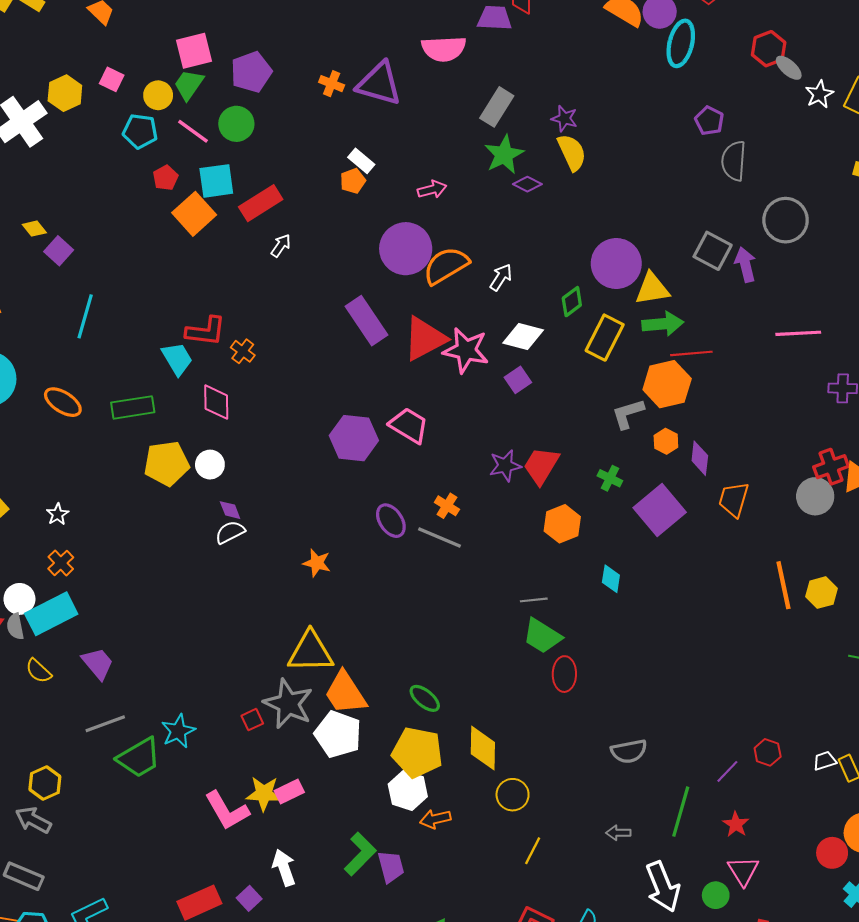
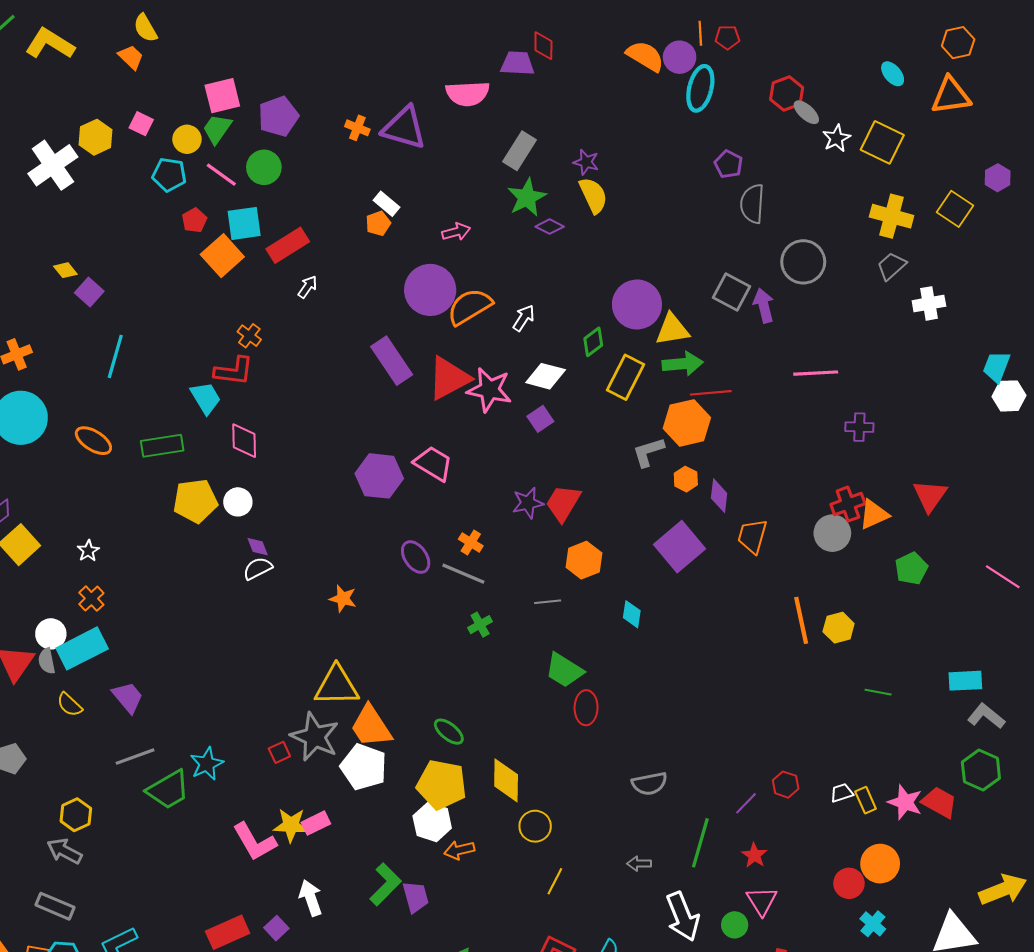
orange cross: (243, 351) -> (249, 336), moved
green cross: (610, 478) -> (480, 625), moved, turned 35
gray line: (534, 600) -> (548, 602), moved

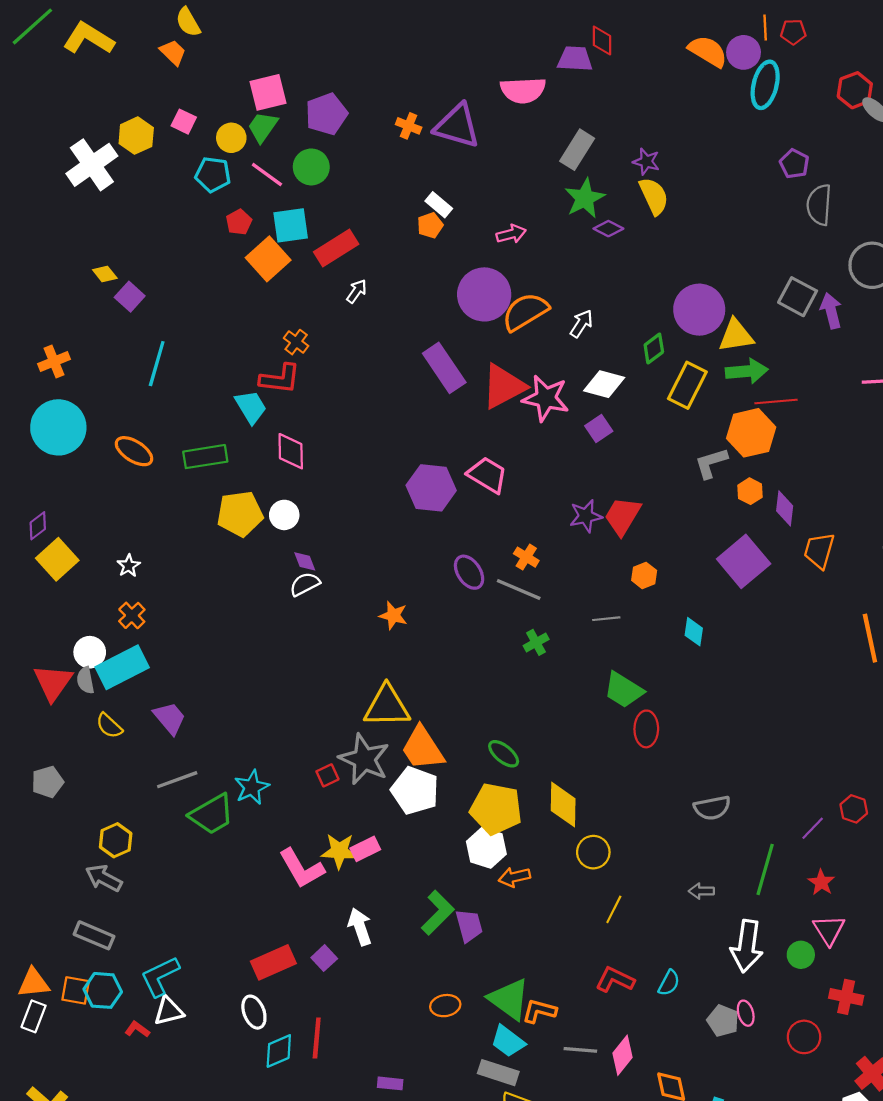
orange hexagon: (584, 560) -> (644, 575), size x0.7
white arrow: (683, 917) -> (747, 946), turned 30

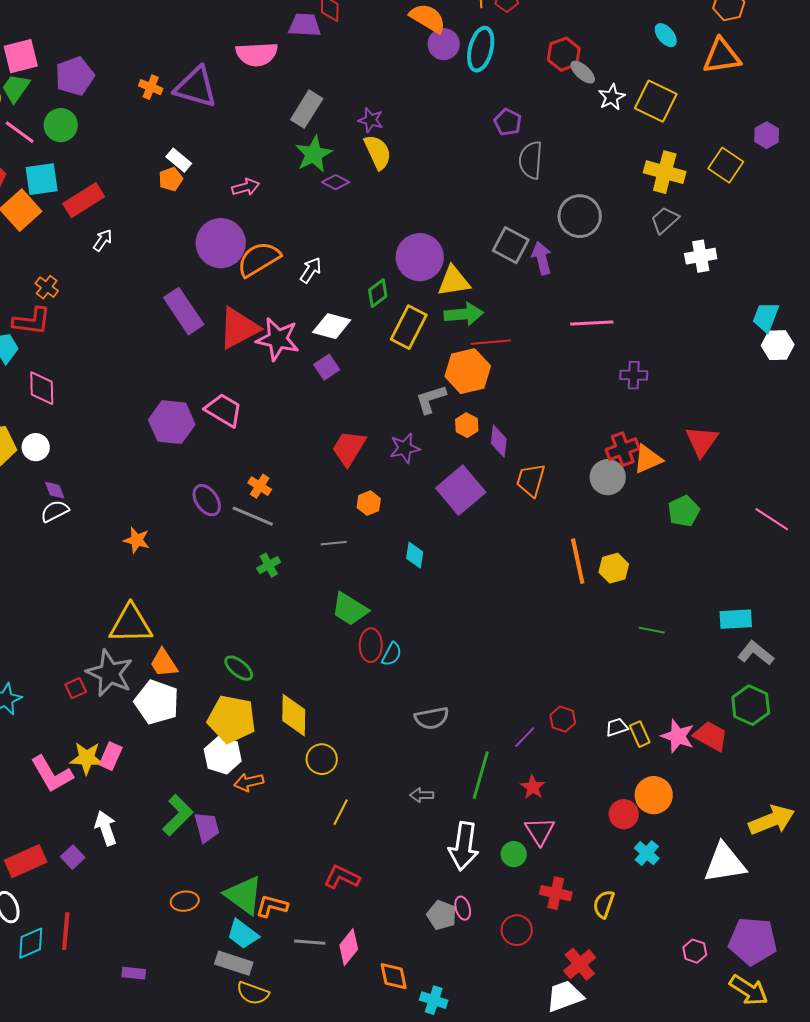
purple circle: (744, 52) -> (444, 44), moved
purple star: (586, 516) -> (405, 448), moved
orange trapezoid: (423, 748) -> (164, 663), size x0.7
pink rectangle: (365, 849) -> (111, 756), turned -40
cyan semicircle: (669, 983) -> (392, 654), moved

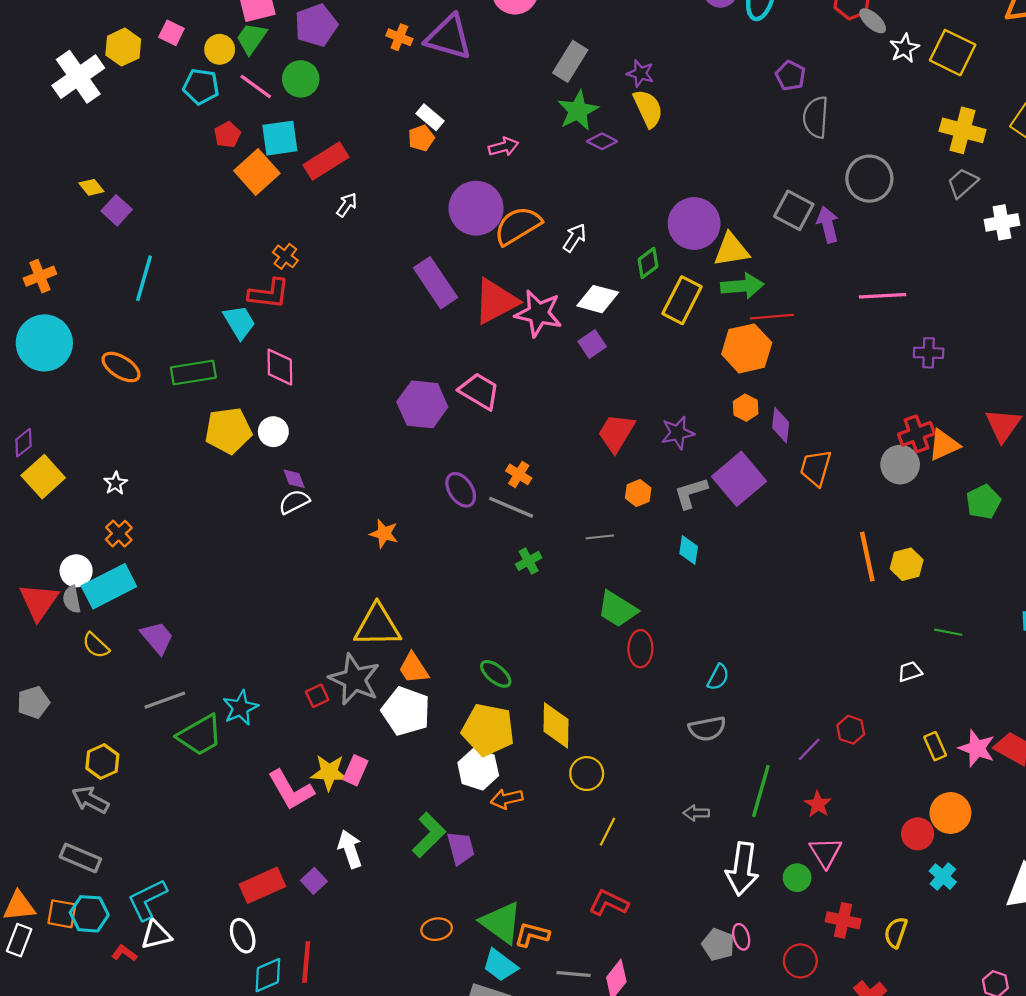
gray L-shape: (431, 399) -> (691, 493), moved
cyan semicircle: (392, 654) -> (718, 677), moved
white trapezoid: (617, 727) -> (910, 672), moved

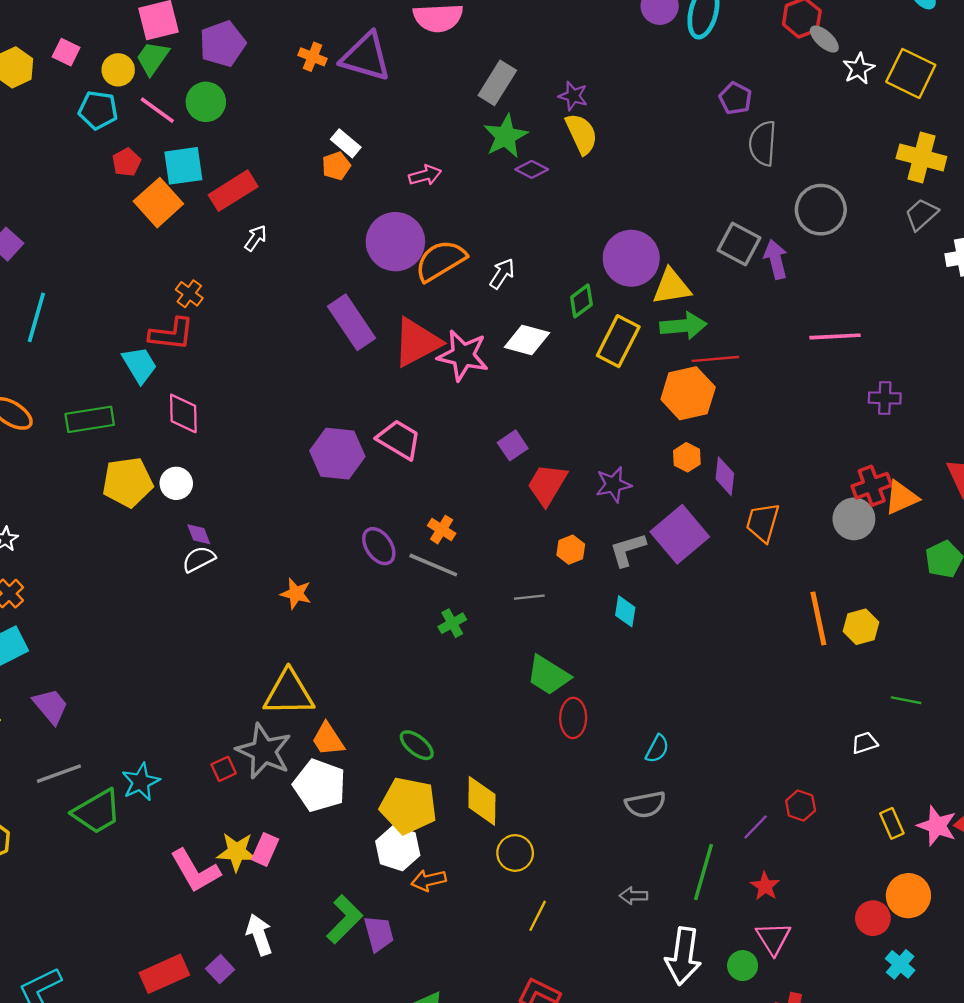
purple square: (592, 344) -> (513, 445), moved

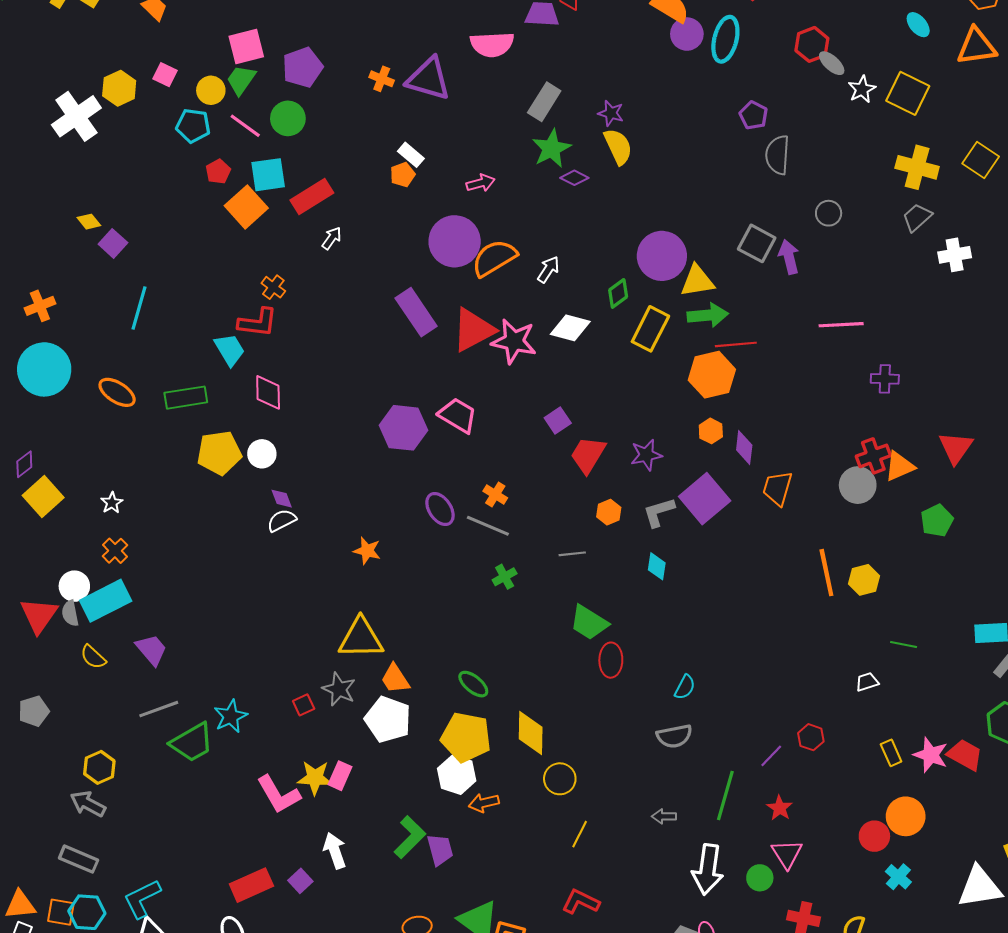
gray circle: (821, 210) -> (829, 213), size x0.6
gray star: (264, 751) -> (339, 689), size x0.7

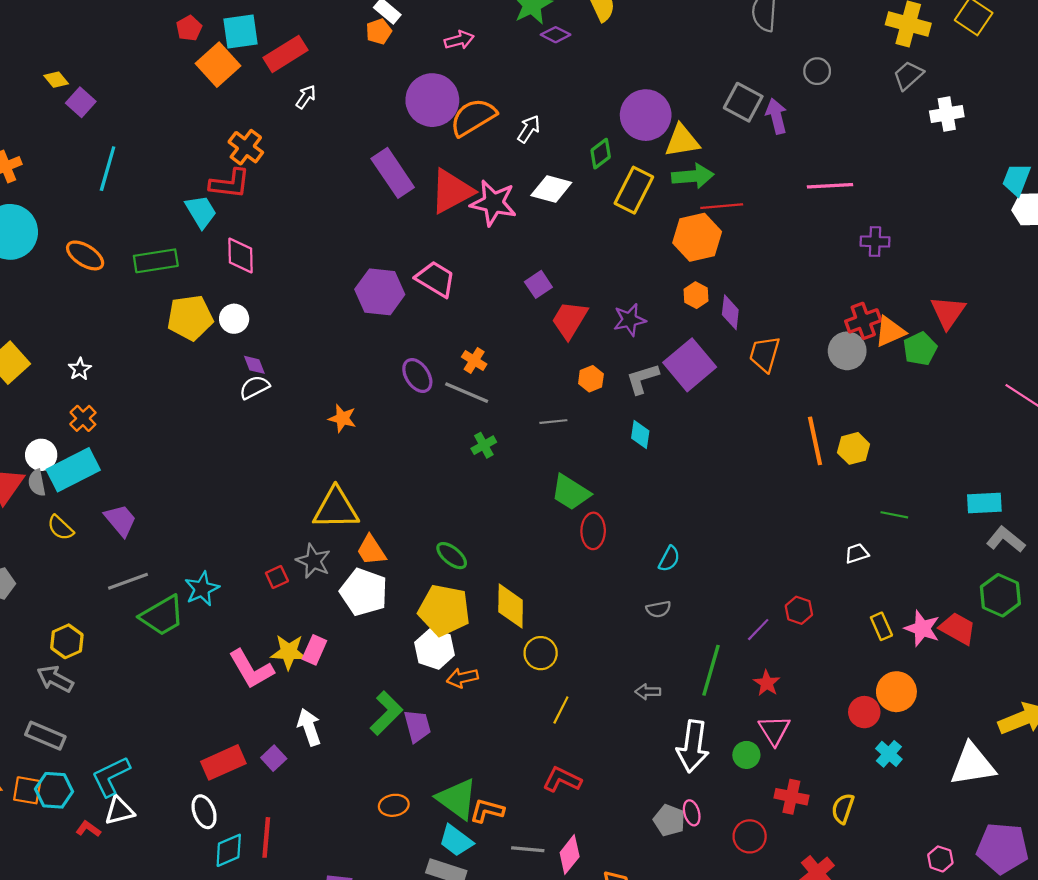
orange cross: (273, 287) -> (246, 147), size x1.4
green pentagon: (937, 520) -> (920, 349), moved
gray semicircle: (674, 736) -> (658, 609), size x0.7

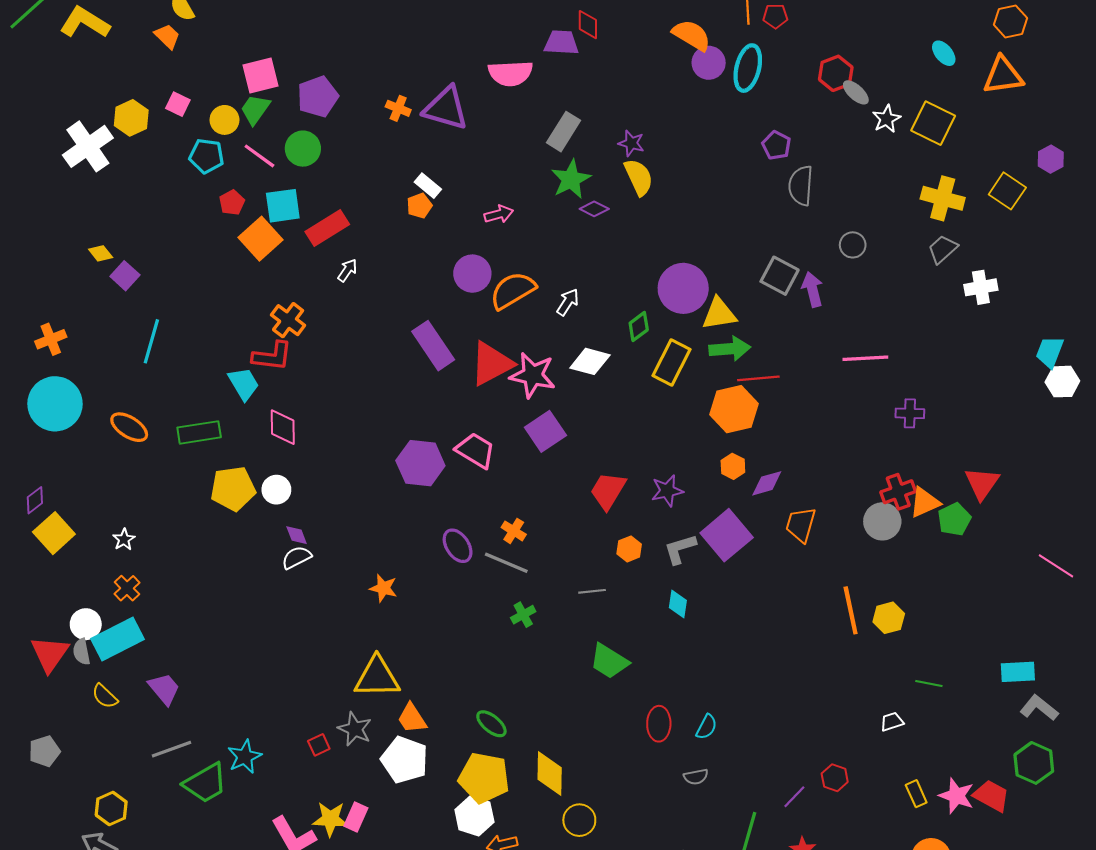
purple circle: (432, 100) -> (472, 274), size x0.7
purple square: (538, 284) -> (545, 431), moved, size x1.5
purple diamond: (730, 312) -> (767, 483), turned 68
red ellipse: (593, 531) -> (659, 724), moved

